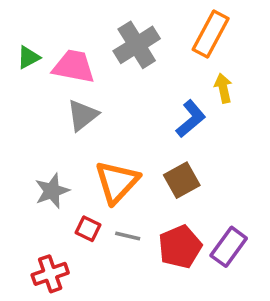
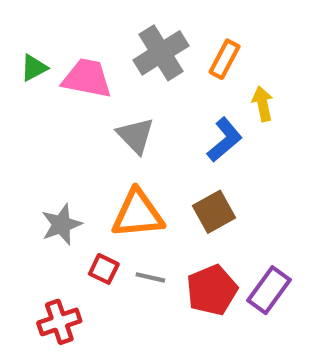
orange rectangle: (211, 34) -> (225, 59), moved, size x0.7
gray triangle: (83, 115) -> (136, 136), moved, turned -36
orange triangle: (117, 182) -> (138, 214), turned 42

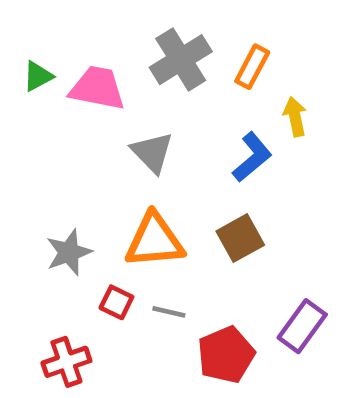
red pentagon: (212, 290) -> (226, 355), moved

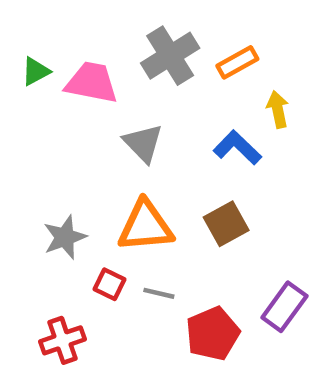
orange rectangle: (252, 67) -> (237, 62), turned 33
blue L-shape: (252, 157) -> (237, 148), turned -96

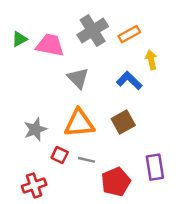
purple rectangle: (284, 307) -> (155, 167), turned -45

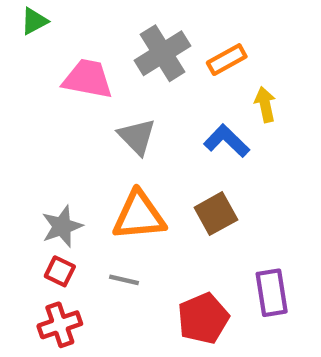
green triangle: (19, 39) -> (34, 21), moved
red square: (60, 155) -> (60, 271), moved
gray line: (87, 160) -> (124, 280), moved

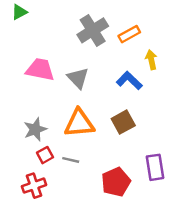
pink trapezoid: (88, 79) -> (40, 70), moved
red square: (60, 271) -> (45, 155), moved, turned 35

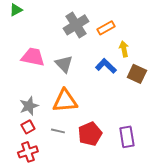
brown square: (123, 122) -> (137, 74), moved, turned -36
red square: (45, 155) -> (28, 127), moved
red pentagon: (116, 182) -> (90, 134), moved

